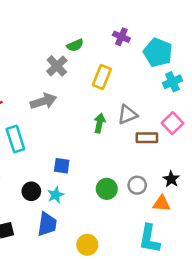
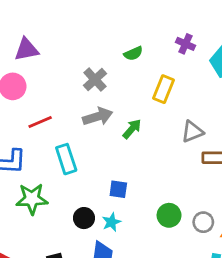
gray cross: (57, 66) -> (95, 80), moved
green arrow: (99, 123) -> (132, 129), moved, turned 30
gray circle: (137, 185) -> (203, 222), moved

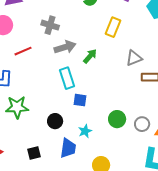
gray cross: (95, 80) -> (50, 25), moved, turned -30
cyan rectangle: (66, 159) -> (67, 78), moved
cyan star: (111, 222) -> (85, 131), moved

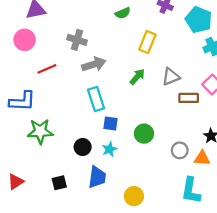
green arrow: (90, 56) -> (137, 77), moved
green circle: (117, 119) -> (144, 134), moved
cyan star: (85, 131) -> (109, 149), moved

